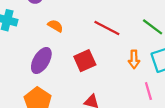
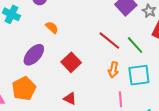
red line: (107, 28) -> (109, 41), moved
red square: (85, 61) -> (71, 62), turned -30

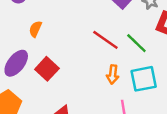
orange semicircle: (52, 27) -> (35, 29), turned -104
red square: (71, 62) -> (47, 69), moved

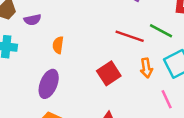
red square: (47, 69) -> (109, 73), moved, turned 30

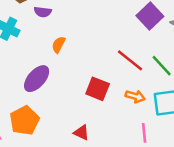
orange arrow: (146, 68) -> (135, 96), turned -84
red square: (109, 73) -> (98, 89), turned 35

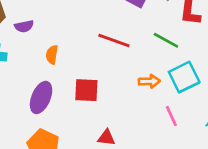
red line: (130, 60) -> (114, 40), moved
red square: (98, 89) -> (86, 90), moved

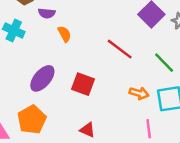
orange semicircle: (52, 55) -> (64, 34), moved, turned 126

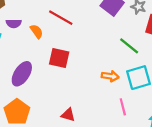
purple semicircle: (47, 13) -> (14, 23), moved
red line: (120, 49) -> (61, 18), moved
red square: (83, 84) -> (59, 58), moved

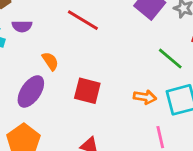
orange semicircle: (37, 31) -> (50, 61), moved
red square: (59, 58) -> (87, 91), moved

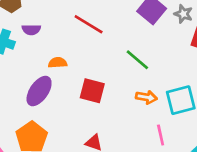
green line: (170, 59) -> (137, 60), moved
orange semicircle: (50, 61) -> (58, 63), turned -60

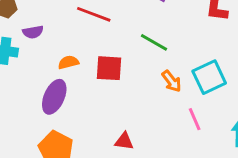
red square: (92, 91) -> (109, 68), moved
orange arrow: (146, 97) -> (171, 81), turned 54

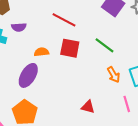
red square: (109, 68) -> (70, 48), moved
red triangle: (124, 141) -> (88, 107), moved

